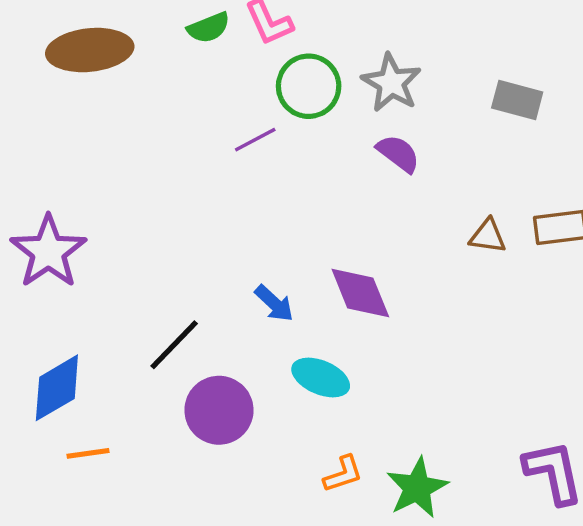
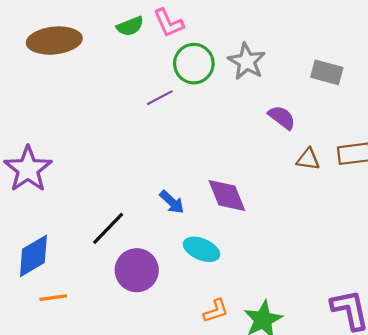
purple semicircle: (398, 153) -> (282, 117), moved

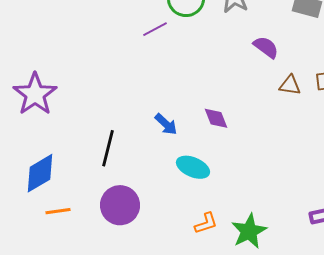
purple diamond: (227, 195) -> (216, 118), size x0.7
black line: (108, 228) -> (108, 148), turned -30
purple circle: (137, 270) -> (120, 205), moved

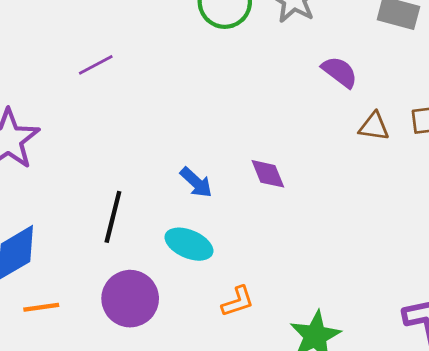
purple line: (155, 29) -> (96, 65), moved
cyan ellipse: (193, 167) -> (189, 244), moved
orange L-shape: (206, 223) -> (238, 301), moved

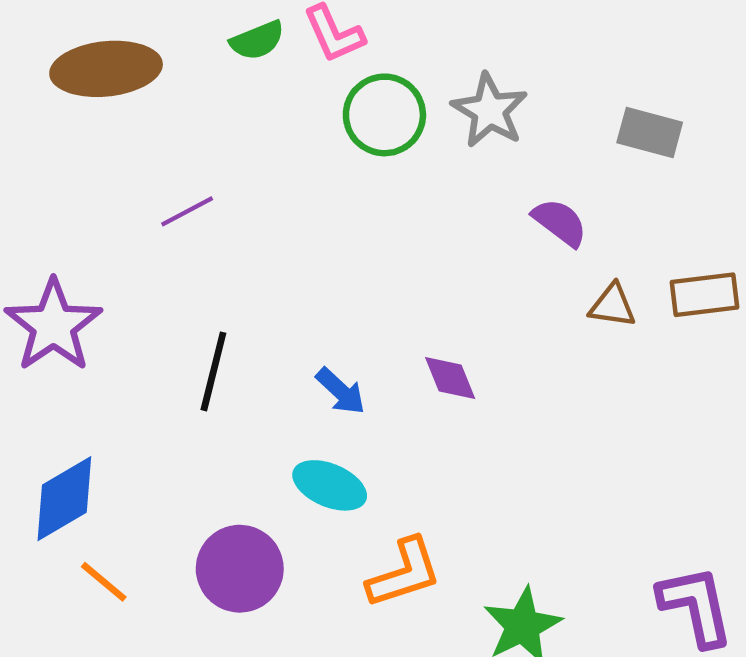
black line: (113, 217) -> (213, 371), moved
orange L-shape: (238, 301) -> (404, 573), size x1.5
orange line: (41, 307) -> (104, 582), turned 48

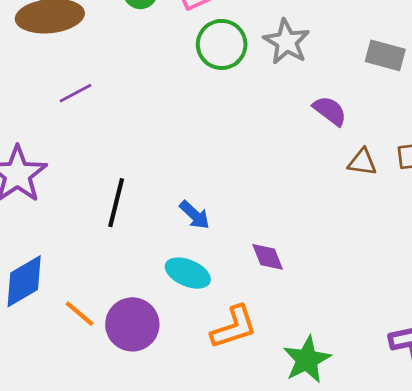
purple line: (187, 211) -> (76, 93), moved
purple diamond: (450, 378) -> (268, 257), moved
orange line: (104, 582) -> (80, 314), moved

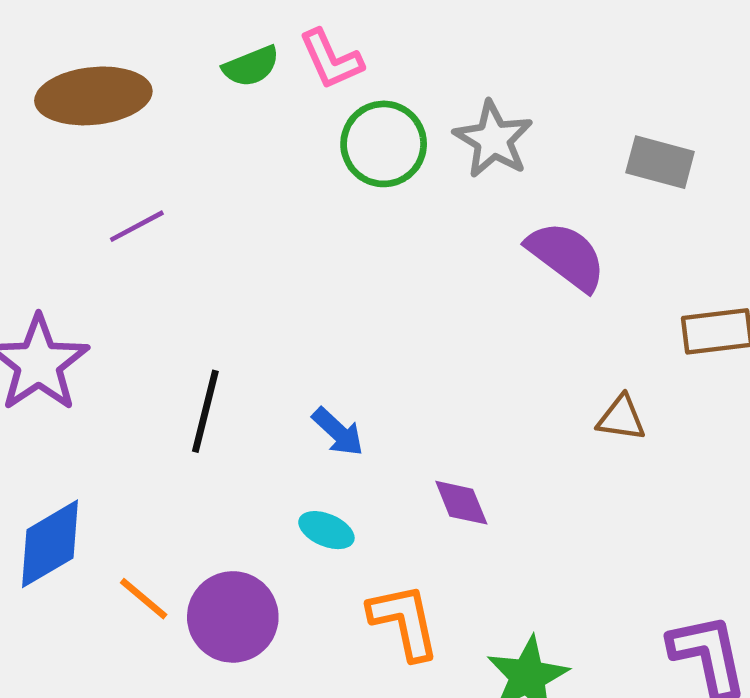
purple semicircle: (330, 111) -> (566, 256), size x1.4
brown triangle: (362, 162) -> (621, 418), moved
cyan ellipse: (188, 273) -> (326, 530), size x0.7
orange L-shape: (234, 327) -> (404, 622), turned -84

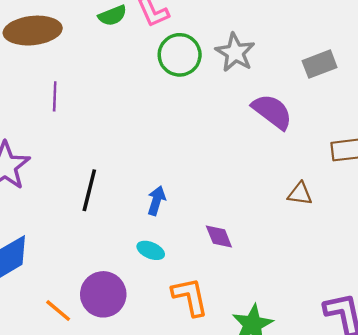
gray rectangle: (660, 162) -> (320, 64), turned -36
purple line: (137, 226) -> (55, 96), turned -60
blue arrow: (338, 432) -> (156, 201), turned -116
orange line: (144, 599) -> (58, 311), moved

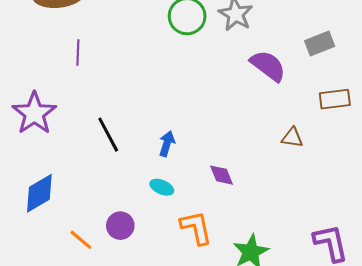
gray rectangle: (320, 64) -> (320, 43), moved
black line: (89, 190) -> (108, 135), turned -42
purple circle: (103, 294) -> (120, 226), size x0.7

